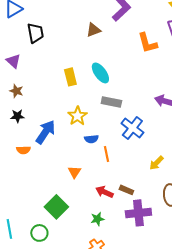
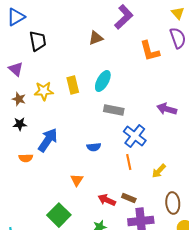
cyan ellipse: (100, 73) -> (103, 81), turned 65
yellow star: (77, 116) -> (44, 91), moved, turned 30
orange line: (106, 154) -> (129, 162), moved

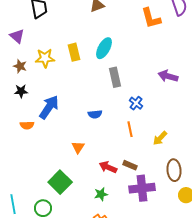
gray rectangle: (114, 110) -> (115, 77), turned 66
blue cross: (135, 136) -> (136, 103), size x0.6

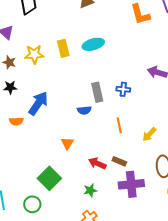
cyan ellipse: (104, 48) -> (93, 44), turned 45
gray rectangle: (115, 77) -> (97, 92), moved
blue cross: (136, 103) -> (123, 89), moved, turned -32

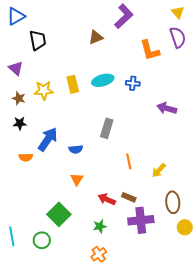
blue cross: (123, 89) -> (133, 83), moved
gray rectangle: (97, 92) -> (107, 128), turned 30
blue semicircle: (84, 110) -> (76, 149), moved

